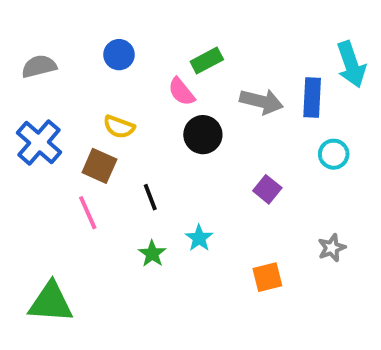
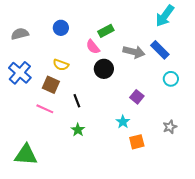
cyan arrow: (351, 64) -> (165, 16), moved, turned 55
blue rectangle: (312, 98) -> (160, 50), turned -48
pink line: (88, 213) -> (45, 109), turned -42
cyan star: (199, 238) -> (123, 122), moved

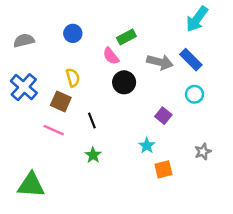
yellow semicircle: (61, 65) -> (73, 78), turned -126
cyan circle: (171, 79) -> (194, 94), moved

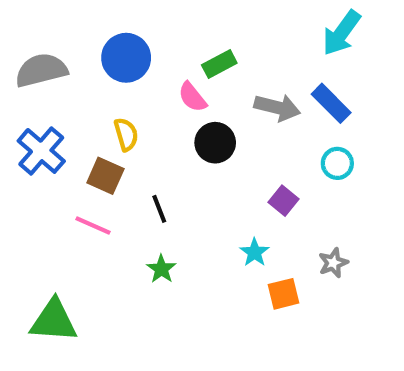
blue circle: (73, 33) -> (126, 58), size x1.5
gray semicircle: (24, 41) -> (41, 70), size x1.4
gray star: (203, 152) -> (333, 263), moved

